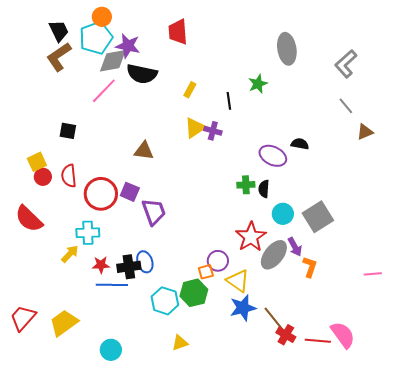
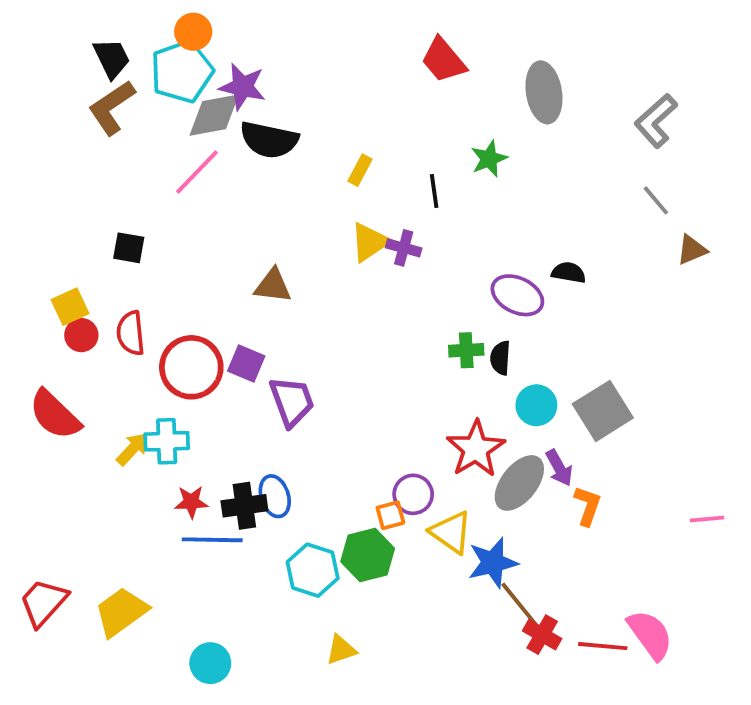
red trapezoid: (178, 32) -> (443, 60), moved, turned -36
yellow arrow: (70, 254) -> (133, 449), moved
blue star: (243, 308) -> (493, 563), moved

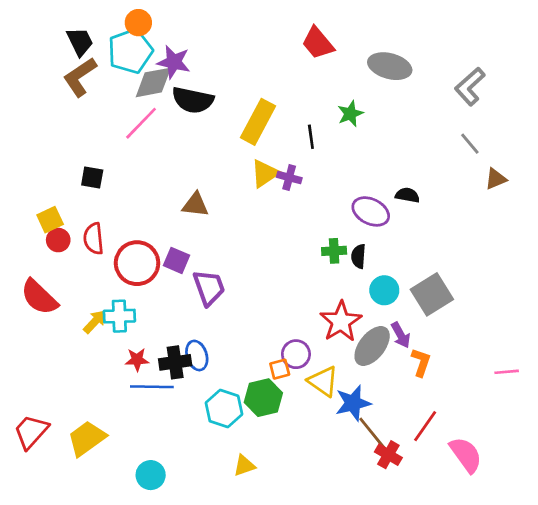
gray ellipse: (544, 92) -> (390, 66), turned -66
yellow rectangle: (360, 170) -> (258, 122), size x2.0
red line: (603, 646) -> (425, 426), moved, turned -60

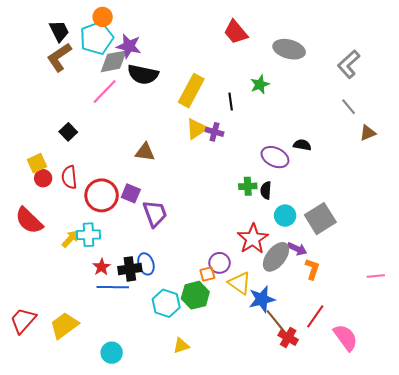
black square: (92, 178) -> (68, 132), turned 36
purple arrow: (401, 335) -> (297, 249), turned -36
red star: (137, 360) -> (102, 267), turned -30

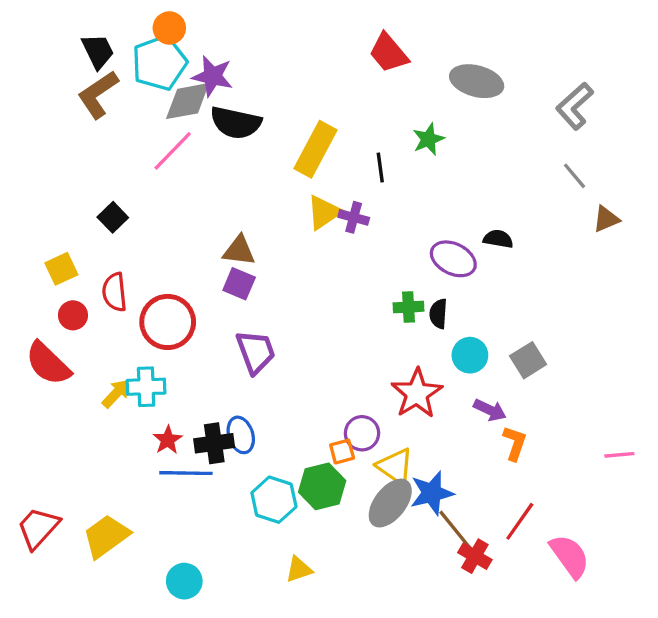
red circle: (43, 178) -> (73, 315), moved
purple square: (131, 193) -> (239, 284), moved
gray square: (320, 219) -> (528, 360), size x0.7
gray ellipse: (276, 257) -> (390, 503), moved

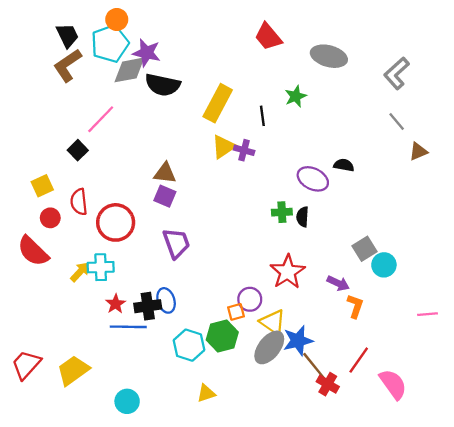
pink line: (173, 151) -> (101, 119), moved
cyan circle: (470, 355) -> (384, 265), moved

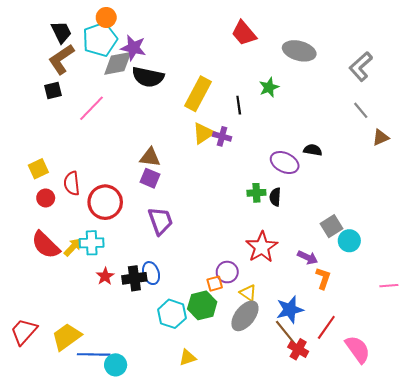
black square: (78, 150) -> (53, 91), moved, turned 30
red semicircle: (33, 251) -> (46, 245), moved
yellow triangle: (273, 322) -> (248, 293), size x0.7
blue line: (128, 327) -> (94, 354), moved
blue star: (298, 341) -> (290, 310), moved

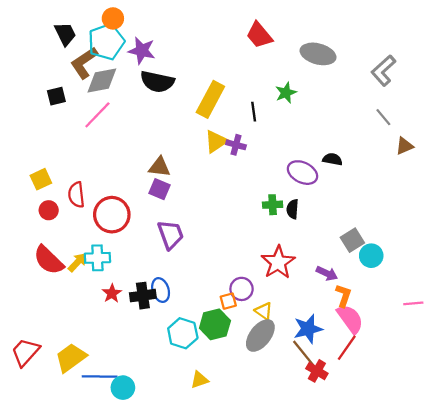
brown L-shape: (61, 59) -> (84, 63), moved
gray diamond: (118, 63) -> (102, 81), moved
pink semicircle: (358, 349) -> (350, 319), moved

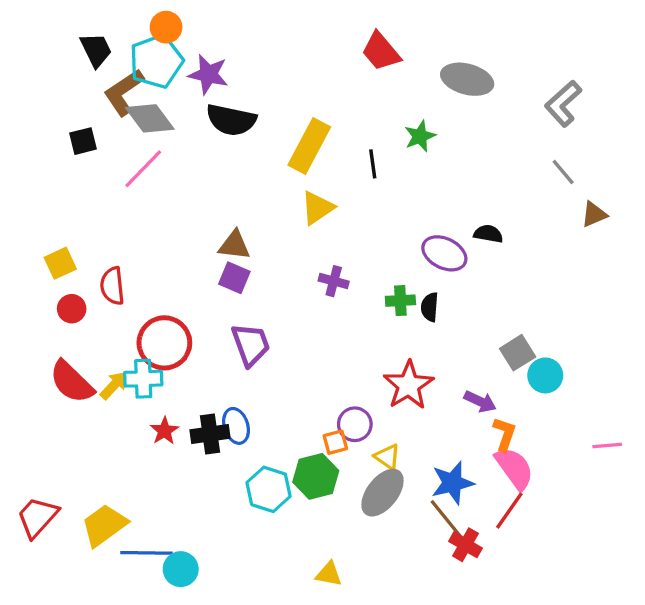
gray diamond: (102, 81) -> (150, 118), turned 64
purple cross: (236, 145) -> (334, 281), moved
red circle: (112, 215) -> (164, 343), moved
yellow triangle: (199, 380) -> (329, 574), moved, turned 30

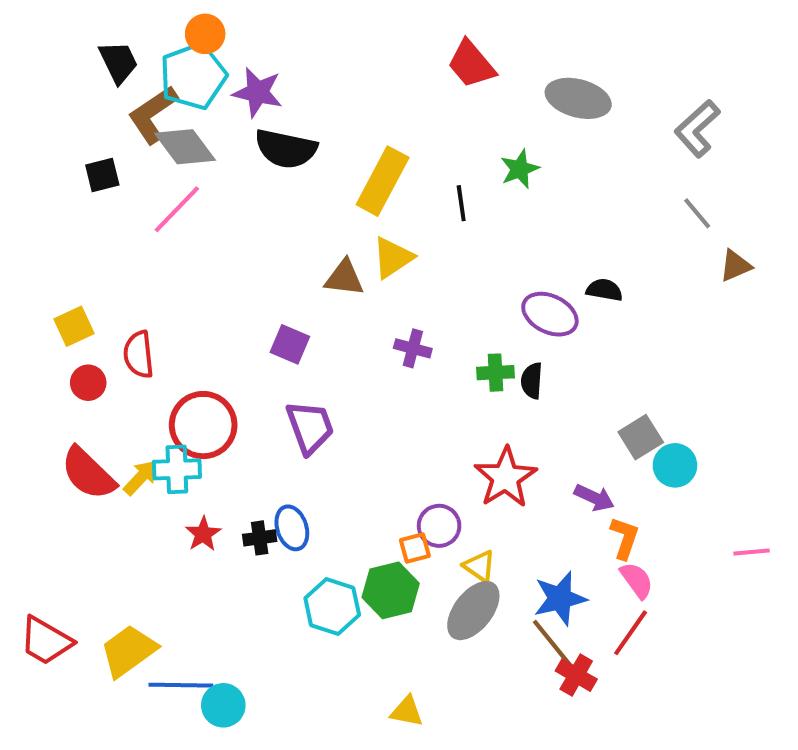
brown triangle: (234, 245) -> (344, 278), moved
black cross: (210, 434) -> (260, 538), size x0.7
pink semicircle: (514, 468) -> (637, 580), size x0.7
red trapezoid: (37, 517) -> (46, 641), turned -102

